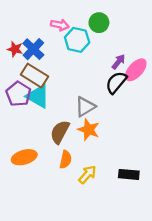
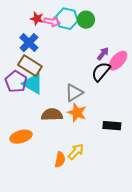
cyan hexagon: (77, 40) -> (67, 19), moved
red star: (15, 49) -> (37, 19), moved
brown semicircle: (60, 132) -> (52, 115), turned 60
orange semicircle: (66, 160) -> (60, 160), moved
black rectangle: (129, 174) -> (112, 126), moved

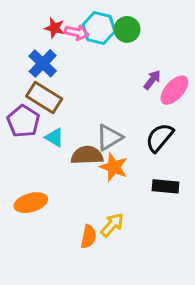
black semicircle: (101, 72) -> (160, 137), moved
cyan triangle: (33, 84) -> (54, 137), moved, size x0.6
brown semicircle: (52, 115) -> (87, 155), moved

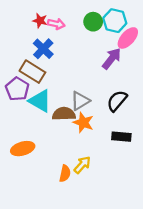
cyan hexagon: (99, 28) -> (115, 21), moved
blue cross: (43, 63) -> (43, 49), moved
purple arrow: (152, 80) -> (112, 59), size x1.5
pink ellipse: (174, 90) -> (128, 38), moved
cyan triangle: (54, 137) -> (40, 101), size x1.6

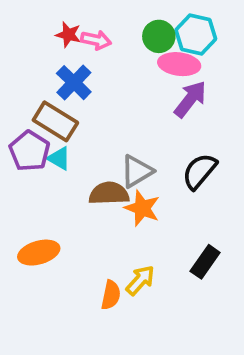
pink ellipse: (128, 38) -> (179, 64), moved, turned 55
cyan triangle: (40, 101) -> (59, 158), moved, size x0.6
black rectangle: (121, 137) -> (205, 262), moved, turned -60

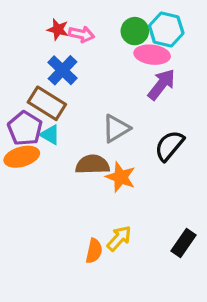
gray triangle: (137, 171) -> (116, 128), moved
orange ellipse: (39, 253) -> (22, 157), moved
black rectangle: (205, 262) -> (183, 243), moved

